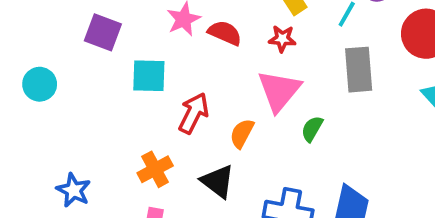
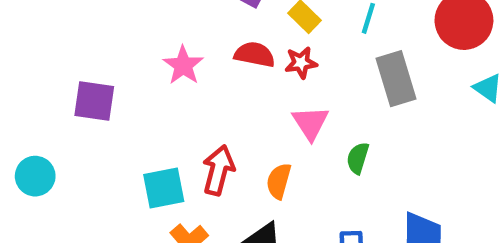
red semicircle: (225, 33) -> (255, 55), moved
cyan square: (149, 76) -> (164, 188), moved
pink triangle: (279, 91) -> (310, 123), size x0.7

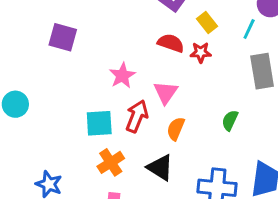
pink star: (183, 65) -> (122, 75), moved
purple square: (94, 101) -> (63, 37), moved
pink triangle: (310, 123) -> (166, 93), moved

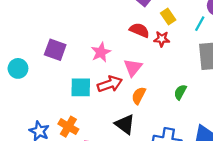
purple square: (63, 37) -> (55, 50), moved
red arrow: (137, 116) -> (110, 84), turned 45
orange cross: (111, 162) -> (68, 127), moved, turned -30

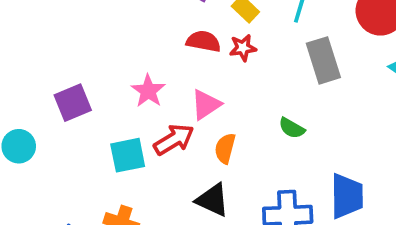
purple square: (55, 50) -> (73, 103), turned -30
pink triangle: (133, 68) -> (206, 105), turned 30
green semicircle: (180, 92) -> (292, 128), turned -77

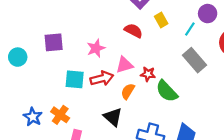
red star: (243, 48) -> (148, 74), moved
gray rectangle: (323, 60) -> (195, 60), turned -40
green semicircle: (292, 128) -> (167, 91), size x1.6

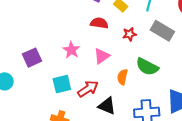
red star: (148, 74) -> (129, 34), moved
red arrow: (102, 78) -> (88, 89), moved
orange semicircle: (128, 91) -> (122, 77), moved

